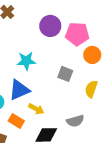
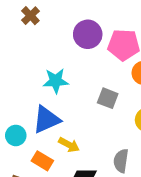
gray semicircle: (75, 121) -> (121, 161), turned 114

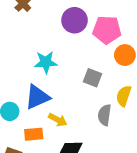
orange rectangle: (42, 161) -> (34, 134), turned -36
gray semicircle: (121, 161) -> (104, 115), moved

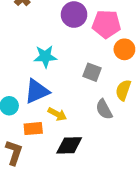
gray semicircle: (104, 115) -> (104, 109), turned -36

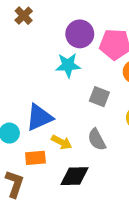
cyan star: (45, 57) -> (68, 65), moved
gray semicircle: (104, 109) -> (97, 140), moved

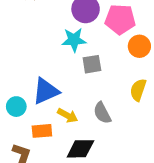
gray square: (99, 97) -> (92, 64), moved, turned -30

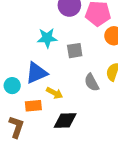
cyan star: (74, 40) -> (47, 38), moved
gray semicircle: (102, 113) -> (92, 82), moved

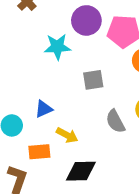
cyan star: (47, 38) -> (57, 47), moved
blue triangle: (37, 73) -> (44, 109), size x0.6

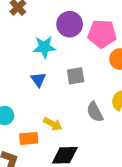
blue triangle: (44, 109) -> (38, 79), moved, turned -42

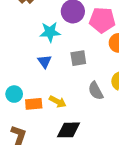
orange rectangle: (29, 138) -> (34, 104), moved

